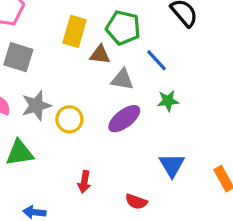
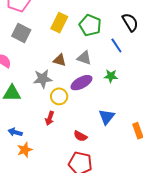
brown triangle: (100, 55) -> (60, 60), moved
blue line: (156, 60) -> (116, 46), moved
gray star: (36, 106) -> (43, 79), moved
yellow circle: (69, 119) -> (59, 96), moved

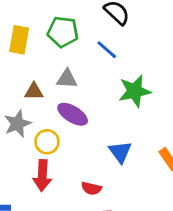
green star: (111, 76) -> (135, 91), moved, size x1.6
purple ellipse: (81, 83) -> (73, 114), turned 75
red arrow: (50, 118) -> (42, 175), size x1.5

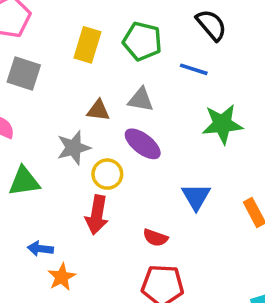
blue line: (107, 50) -> (194, 69), turned -30

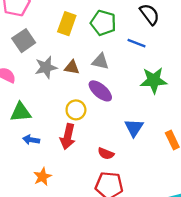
gray square: (24, 73) -> (24, 41), turned 35
gray star: (74, 148) -> (46, 67), moved
blue arrow: (40, 249) -> (31, 140), moved

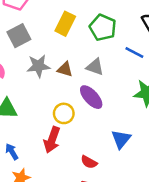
blue arrow: (31, 140) -> (12, 152), moved, turned 42

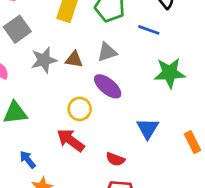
gray triangle: (95, 67) -> (107, 52), turned -30
red arrow: (52, 140) -> (71, 140), turned 115

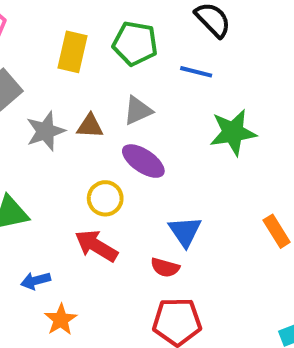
blue triangle: (148, 129) -> (185, 231), moved
blue arrow: (28, 160) -> (36, 281), turned -60

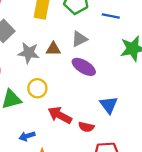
gray star: (46, 131) -> (29, 53), turned 30
yellow circle: (105, 198) -> (37, 88), moved
red semicircle: (165, 267) -> (86, 127), moved

